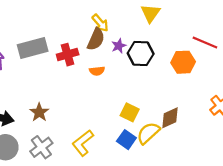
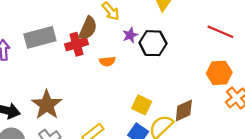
brown semicircle: (96, 39) -> (88, 28), moved
orange hexagon: (183, 62) -> (219, 73), moved
brown star: (39, 112) -> (47, 105), size x1.5

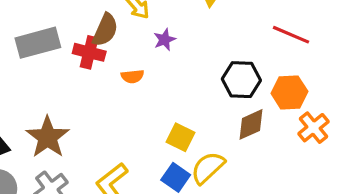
black hexagon: (153, 43) -> (241, 80), moved
red cross: (76, 44) -> (89, 52), turned 30
brown diamond: (184, 111) -> (251, 124), moved

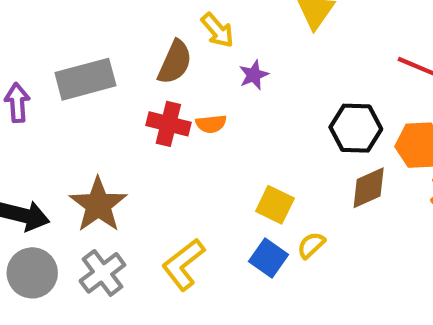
red cross: (89, 52) -> (168, 124), moved
yellow semicircle: (208, 168) -> (311, 245), size x0.6

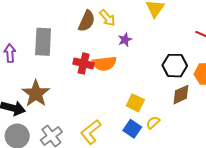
brown semicircle: (175, 62) -> (87, 21), moved
gray rectangle: (85, 79) -> (43, 42), turned -72
orange semicircle: (211, 124) -> (104, 63), size x1.6
brown star: (98, 205) -> (36, 94), moved

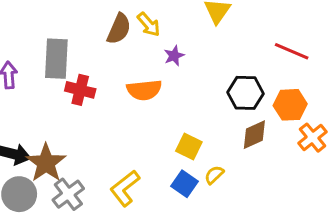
red cross: (84, 63) -> (80, 90), moved
brown star: (36, 94) -> (46, 163), moved

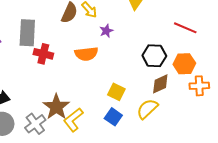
orange cross: (312, 138) -> (199, 86), turned 36
brown star: (46, 163) -> (56, 107), moved
yellow semicircle: (214, 175) -> (147, 109), moved, size x1.6

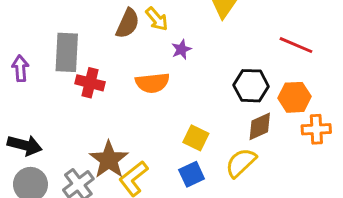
blue square: (113, 117) -> (192, 174), turned 30

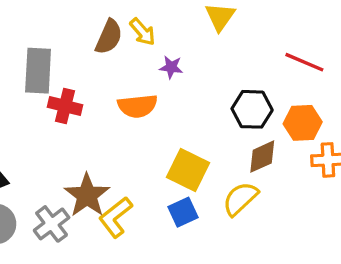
purple star: (181, 49) -> (171, 67), turned 30
yellow square: (196, 138) -> (188, 170), size x1.4

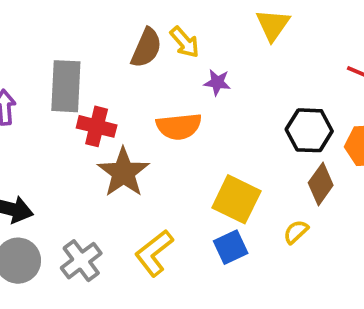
brown diamond: (262, 157) -> (321, 184), turned -30
brown star: (87, 195) -> (123, 172), moved
yellow semicircle: (240, 199) -> (296, 232), size x0.6

